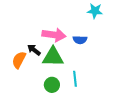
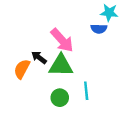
pink arrow: (54, 35) -> (62, 40), turned 40
blue semicircle: (80, 40) -> (99, 29), moved

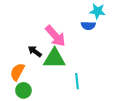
orange semicircle: (22, 69) -> (17, 72), moved
green circle: (60, 98) -> (23, 90), moved

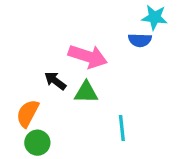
pink arrow: (55, 36) -> (88, 56), turned -30
green triangle: (54, 59) -> (86, 92), size x0.7

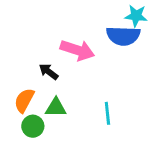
blue semicircle: (140, 40) -> (123, 36), size x1.6
green triangle: (86, 92) -> (56, 108), moved

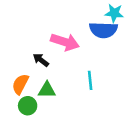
cyan line: (107, 113) -> (90, 80), moved

